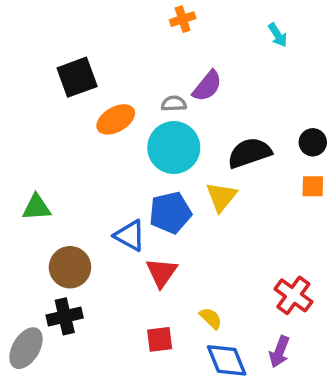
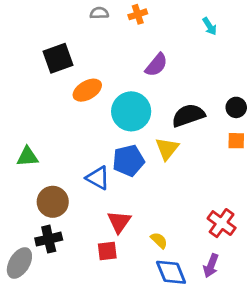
gray semicircle: (174, 104) -> (99, 13), moved
red triangle: (161, 272) -> (119, 222), moved
red square: (160, 339) -> (107, 251), moved

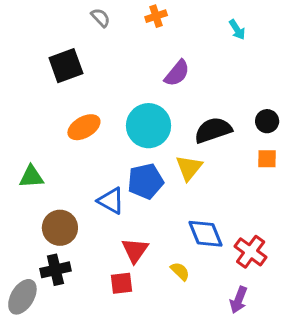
gray semicircle: (99, 13) -> (100, 18), moved, turned 48
orange ellipse: (87, 90) -> (84, 127), moved
blue diamond: (171, 272) -> (206, 234), moved

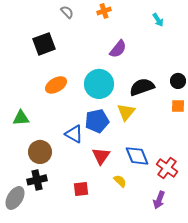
red triangle: (135, 250) -> (101, 156), moved

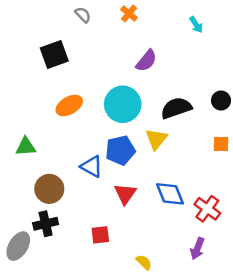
orange cross: (104, 11) -> (129, 13), turned -32
orange square: (178, 106) -> (221, 144), moved
yellow semicircle: (120, 181) -> (144, 262), moved

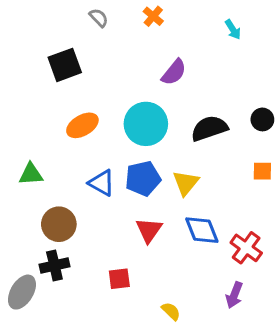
yellow triangle: (156, 139) -> (186, 183), moved
blue triangle: (92, 166) -> (102, 183), moved

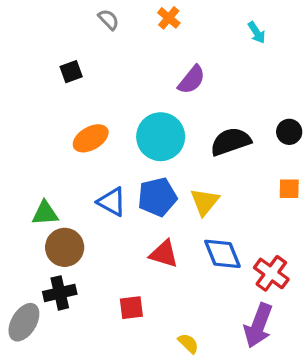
black square: (65, 65) -> (71, 72), size x0.6
green triangle: (31, 174) -> (45, 213), moved
red triangle: (149, 230) -> (164, 254), turned -48
purple arrow: (234, 295) -> (258, 325), size x1.5

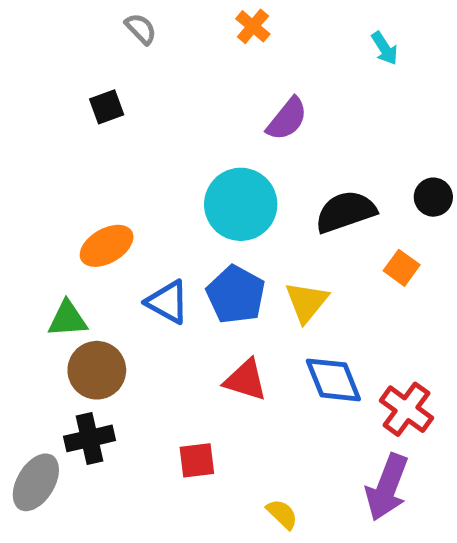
gray semicircle: (109, 20) -> (141, 29), moved
orange ellipse: (91, 138) -> (107, 246), moved
orange square: (289, 189) -> (402, 268), moved, turned 35
blue pentagon: (157, 197) -> (236, 295), turned -30

